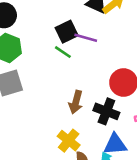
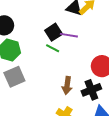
black cross: (106, 111) -> (91, 90), turned -36

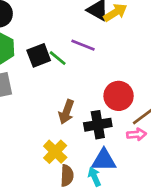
black square: (54, 32) -> (39, 55), moved

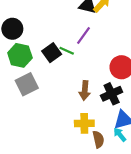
purple line: (83, 45) -> (84, 36), turned -60
yellow cross: (55, 152) -> (84, 123), turned -30

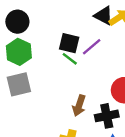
black square: (52, 53) -> (69, 43), moved, turned 36

